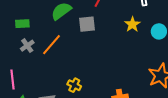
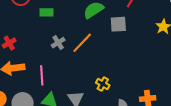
green rectangle: (22, 24) -> (46, 12), moved

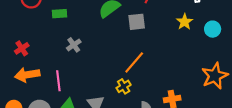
orange line: (82, 43) -> (134, 62), moved
yellow cross: (103, 84) -> (124, 86), turned 32

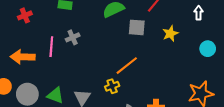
yellow star: (185, 22) -> (170, 34), moved
red cross: (22, 48) -> (25, 15), moved
pink line: (58, 81) -> (51, 47), moved

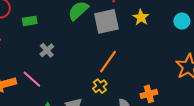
gray square: (137, 27) -> (106, 21), size x1.4
pink line: (51, 47) -> (32, 79), moved, turned -36

